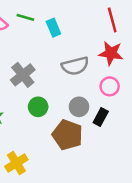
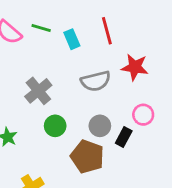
red line: (112, 20) -> (107, 31), moved
pink circle: (110, 86) -> (143, 115), moved

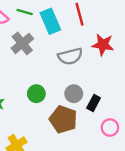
cyan rectangle: (72, 39) -> (50, 21), size x1.5
gray cross: (38, 91) -> (22, 43), moved
pink circle: (143, 115) -> (110, 128), moved

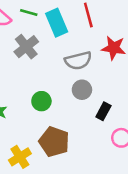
gray circle: (74, 94) -> (82, 90), moved
brown pentagon: (63, 119) -> (54, 142), moved

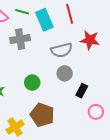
gray cross: (26, 47) -> (20, 39), turned 30

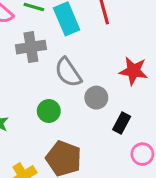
red star: (90, 40) -> (133, 71), moved
gray semicircle: (62, 50) -> (68, 72), moved, turned 70

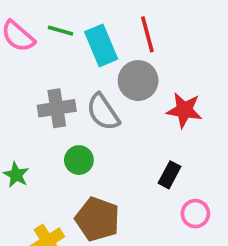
gray cross: (31, 47) -> (57, 108), moved
gray circle: (96, 98) -> (138, 81), moved, size x1.4

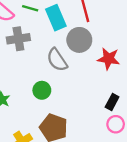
gray cross: (57, 108) -> (18, 39), moved
black rectangle: (169, 175) -> (112, 102), moved

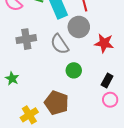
gray cross: (18, 39) -> (26, 39), moved
green circle: (42, 90) -> (74, 70), moved

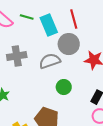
gray semicircle: (60, 44) -> (50, 61), turned 105

